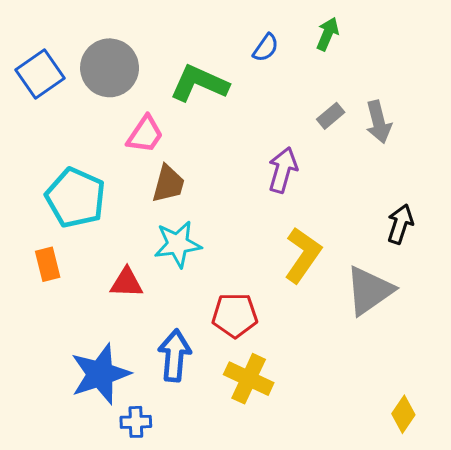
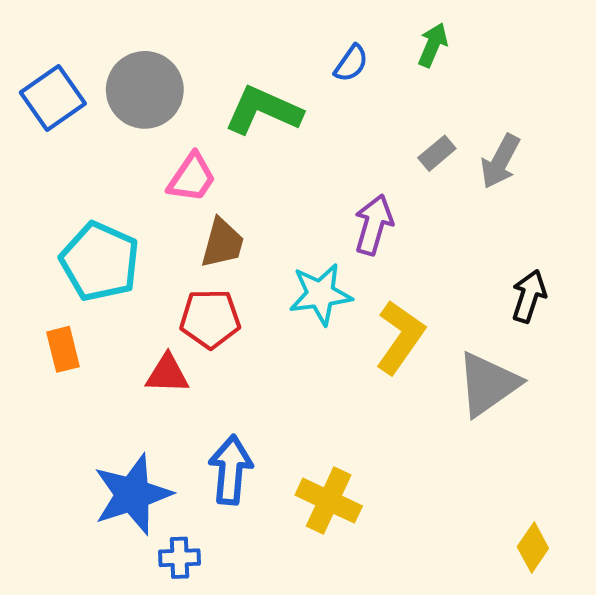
gray arrow: (379, 122) -> (500, 161), turned 42
cyan star: (178, 244) -> (320, 294), moved
red pentagon: (235, 315) -> (210, 319), moved

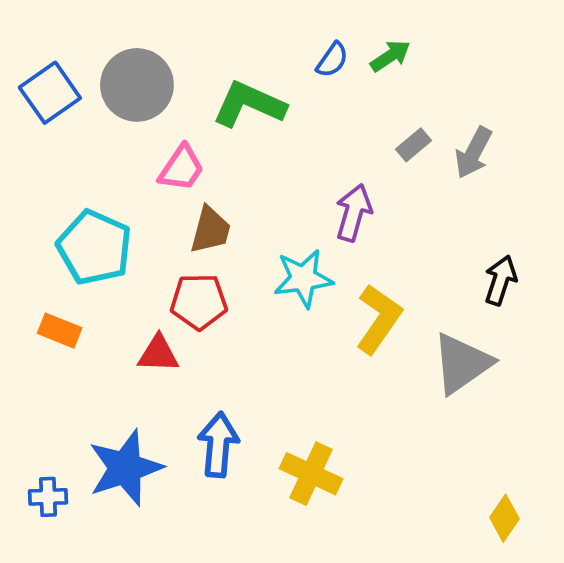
green arrow: (433, 45) -> (390, 56), moved, turned 33
orange rectangle: (63, 349) -> (60, 331), turned -54
blue cross: (180, 558) -> (48, 497), moved

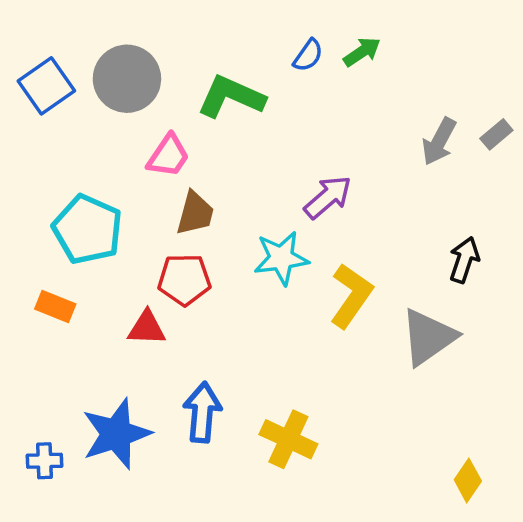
gray rectangle: (414, 145) -> (496, 134), moved
purple arrow: (354, 213) -> (328, 197), turned 33

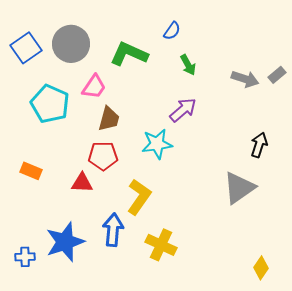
green arrow: (362, 52) -> (188, 65), moved, turned 95
gray arrow: (439, 141) -> (245, 79), turned -100
cyan pentagon: (88, 229) -> (50, 104), moved
yellow L-shape: (351, 296) -> (139, 197), moved

